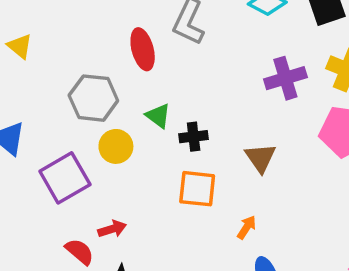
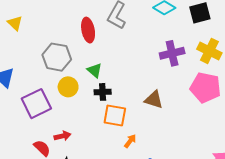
black cross: (194, 137) -> (103, 92), moved
brown triangle: (260, 158) -> (154, 100), turned -42
orange arrow: (247, 227) -> (130, 141), moved

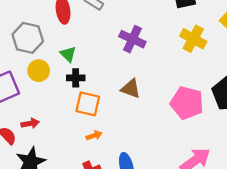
purple cross: (172, 53) -> (132, 39), moved, turned 35
pink pentagon: (205, 88) -> (187, 103), moved
orange arrow: (130, 141) -> (94, 135), moved, turned 32

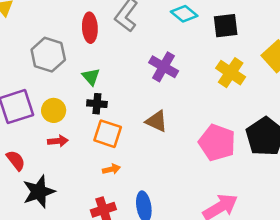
yellow circle: (39, 71) -> (54, 110), moved
red arrow: (30, 123) -> (58, 141), moved

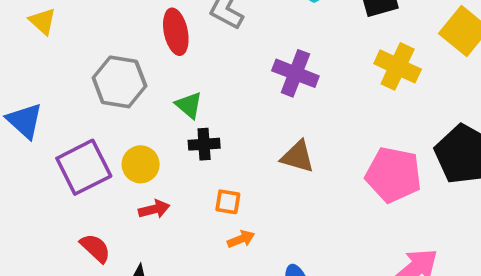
orange square: (108, 134) -> (228, 202), moved, size x0.6

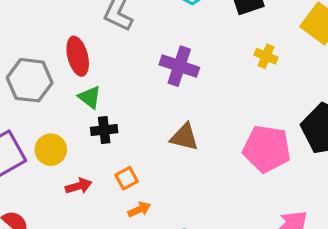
red ellipse: (176, 32) -> (78, 56), moved
yellow cross: (398, 66) -> (266, 56), size x0.6
orange square: (228, 202) -> (127, 178), turned -35
red arrow: (154, 209) -> (79, 186), moved

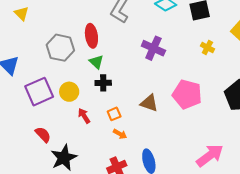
brown triangle: (184, 137) -> (149, 103), moved
pink pentagon: (267, 149) -> (187, 94), moved
red arrow: (79, 186) -> (84, 116), turned -112
orange arrow: (139, 209) -> (120, 134), turned 48

